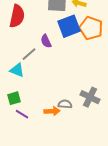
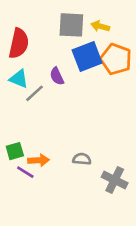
cyan triangle: (17, 70) -> (19, 79), moved
gray cross: (90, 97) -> (115, 180), moved
orange arrow: (52, 111) -> (38, 160), moved

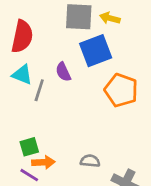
orange pentagon: (116, 59) -> (121, 90), moved
gray line: (35, 93) -> (39, 90), turned -30
green square: (15, 151) -> (29, 147), moved

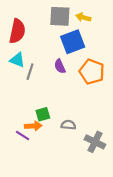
purple semicircle: (63, 72) -> (60, 66), moved
green square: (29, 147) -> (43, 114), moved

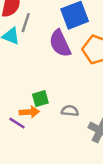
purple semicircle: (60, 66) -> (60, 43), size x1.6
gray line: (30, 72) -> (26, 23), moved

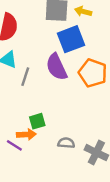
gray line: (26, 23) -> (25, 77), moved
gray semicircle: (70, 111) -> (66, 143), moved

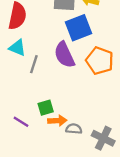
orange arrow: (26, 134) -> (57, 121), moved
purple line: (14, 145) -> (21, 122), moved

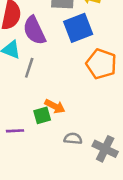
purple semicircle: (64, 55) -> (34, 30), moved
orange arrow: (57, 121) -> (55, 106), moved, turned 30
purple line: (21, 122) -> (15, 131), turned -35

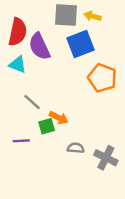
gray line: (29, 68) -> (32, 102), moved, turned -66

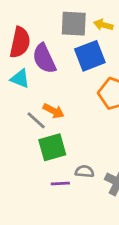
orange arrow: (59, 118) -> (54, 111), moved
green square: (47, 126) -> (52, 147), size x1.5
purple line: (21, 141) -> (60, 184), moved

